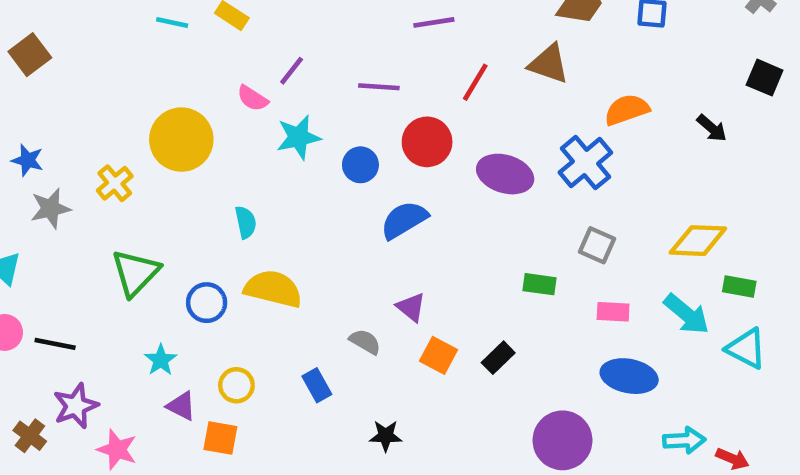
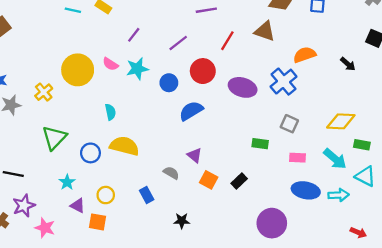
purple line: (379, 87) -> (178, 43), turned -42
pink semicircle: (253, 98) -> (110, 64), moved
cyan arrow: (684, 440) -> (338, 195), moved

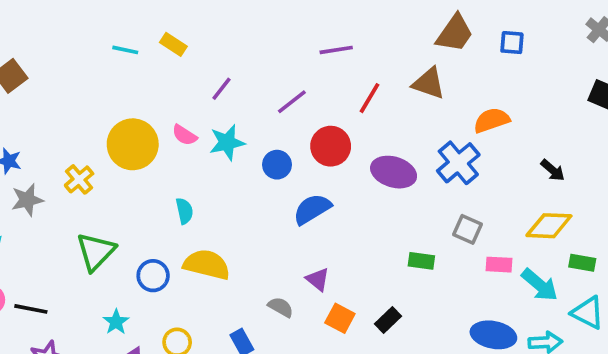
black arrow: (348, 64) -> (553, 170), moved
pink rectangle: (298, 158) -> (499, 265), moved

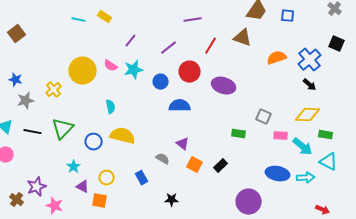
blue cross: (458, 163) -> (310, 60), moved
blue semicircle: (312, 209) -> (180, 106), turned 30
black line: (31, 309) -> (33, 132), moved

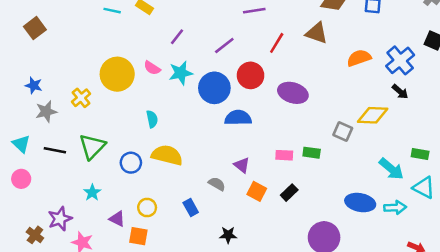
blue circle: (161, 82) -> (214, 88), size x1.6
yellow diamond: (308, 115) -> (373, 115), moved
pink rectangle: (281, 136) -> (284, 155), moved
cyan star: (74, 167) -> (92, 193), moved

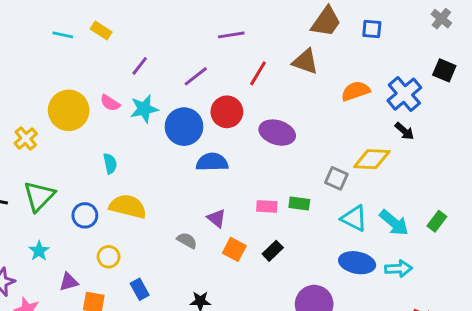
green rectangle: (420, 154) -> (437, 221), moved, turned -63
cyan triangle: (424, 188) -> (354, 218), moved
yellow circle: (147, 208) -> (109, 257), moved
blue rectangle: (191, 208) -> (140, 289), moved
purple triangle: (117, 219) -> (69, 282), turned -42

